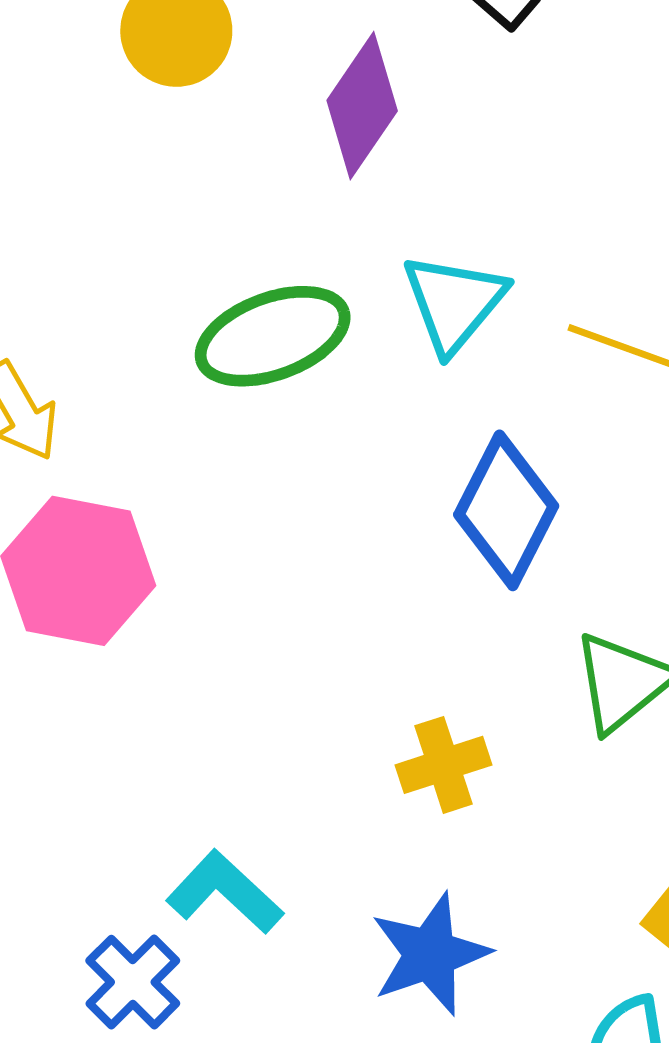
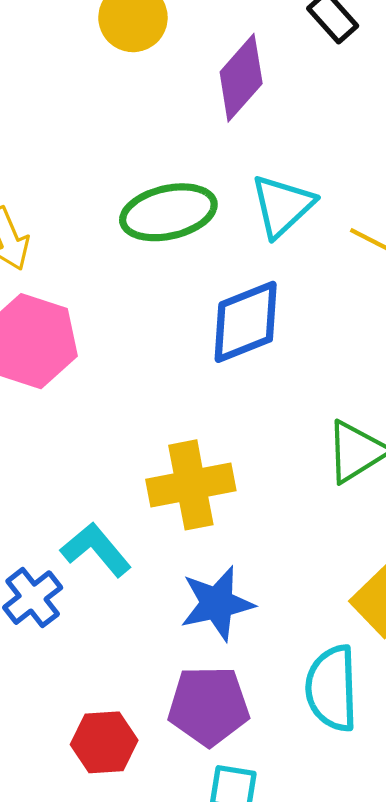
blue diamond: (506, 510) -> (246, 322), moved, turned 34
yellow cross: (444, 765) -> (191, 485), moved, size x1.5

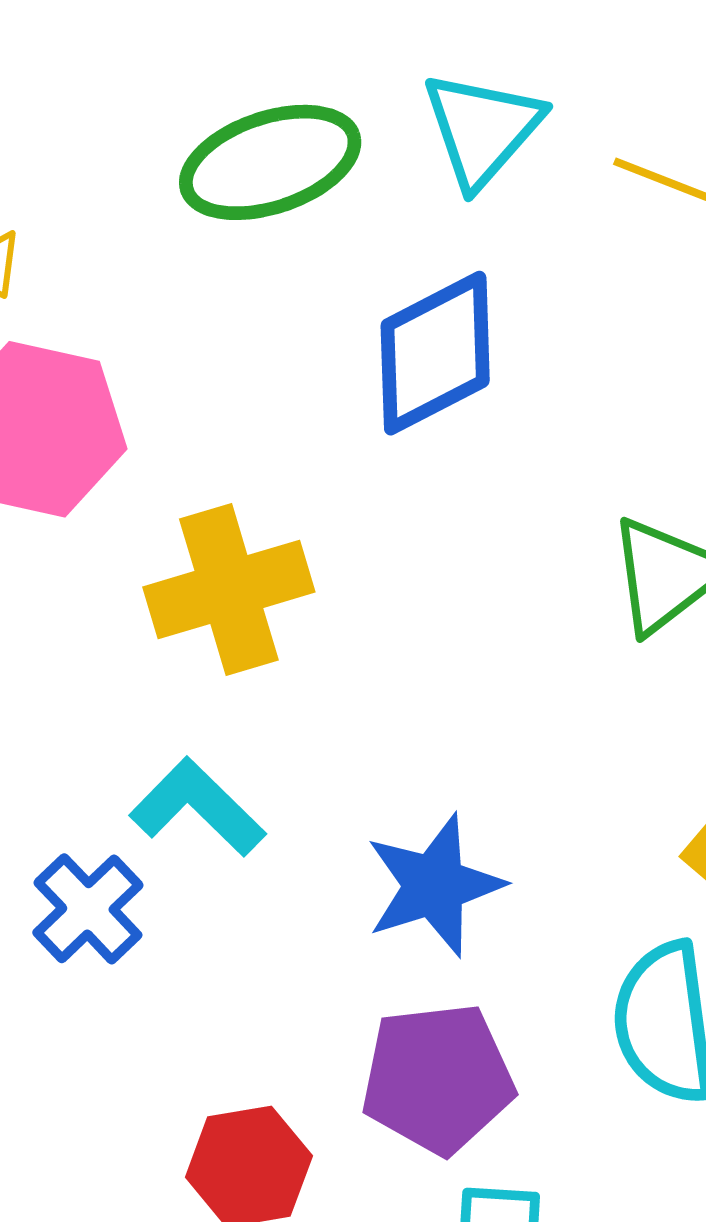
yellow cross: (191, 485) -> (229, 589), moved

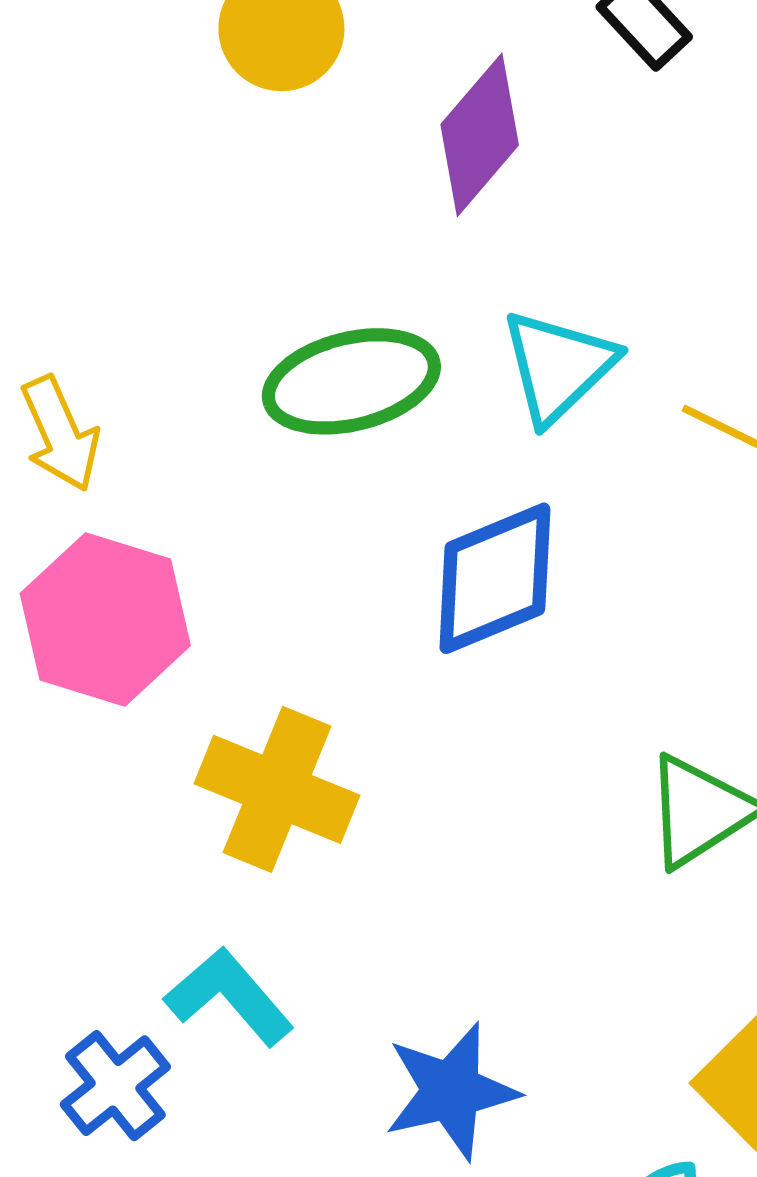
yellow cross: (229, 589) -> (277, 789), turned 34

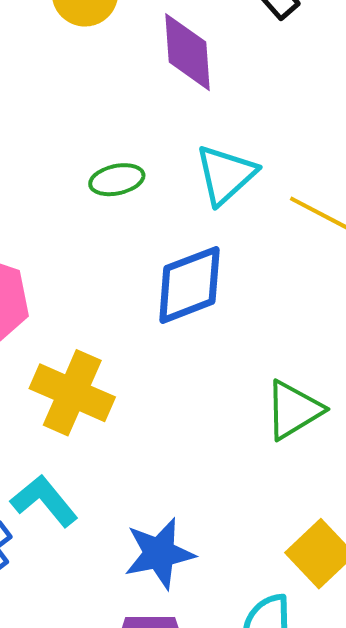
purple diamond: (480, 135) -> (188, 52), turned -46
green ellipse: (351, 381) -> (117, 180), size x0.6

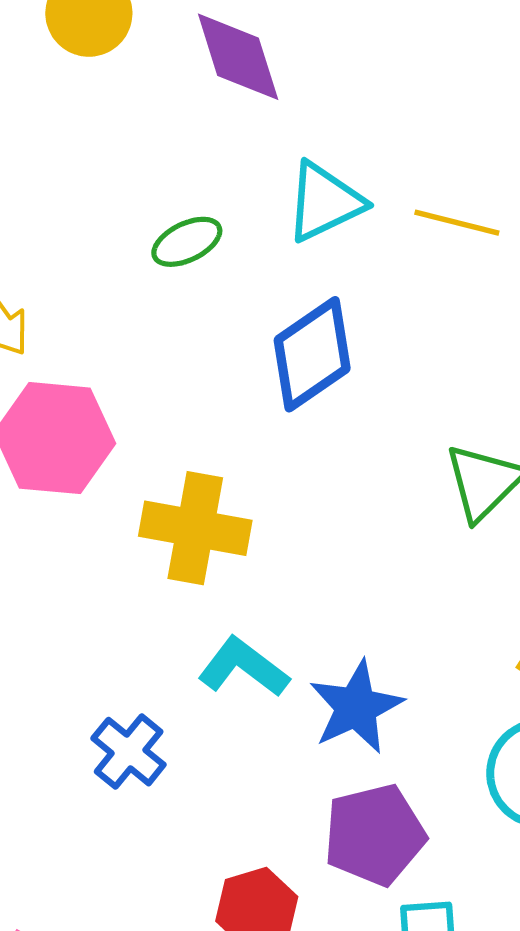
cyan triangle: (226, 175) -> (325, 202), turned 30
cyan L-shape: (44, 501) -> (243, 667), moved

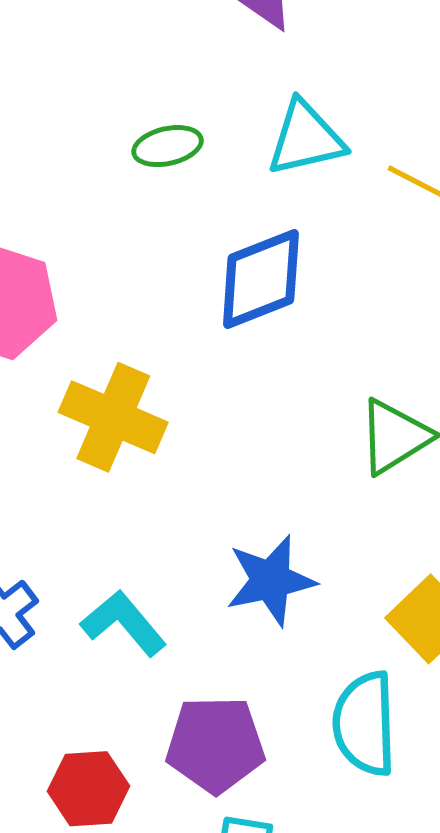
cyan L-shape: (243, 667) -> (124, 623), moved
blue star: (356, 707) -> (271, 580), moved

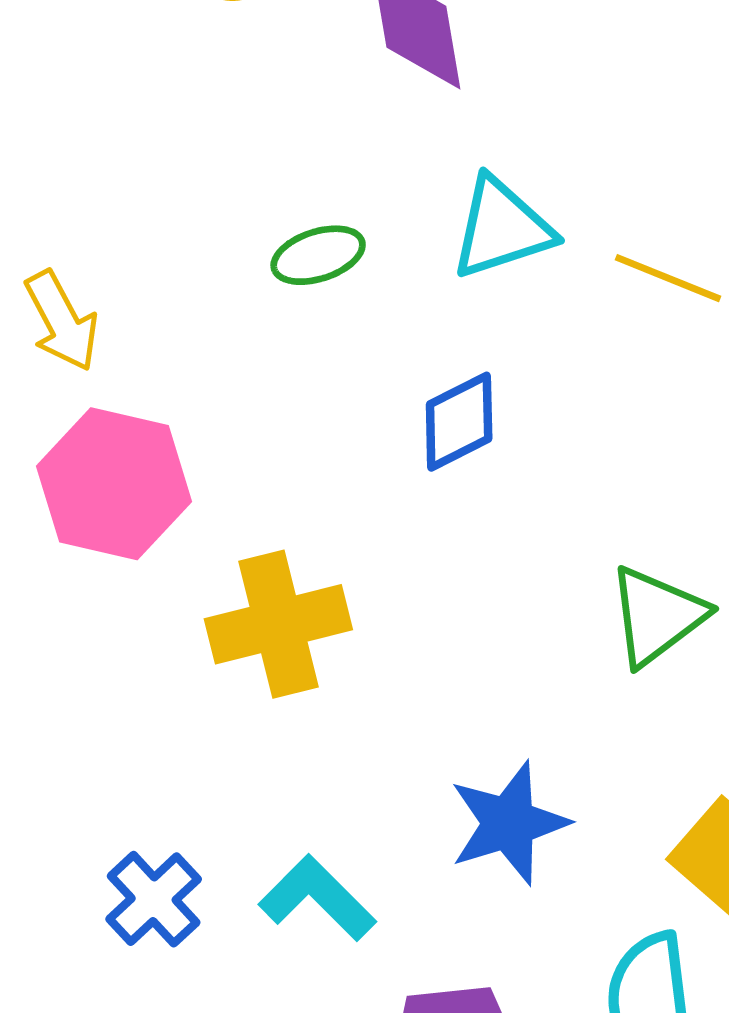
blue diamond: (261, 279) -> (459, 422), size x0.7
yellow cross: (113, 417) -> (278, 624), turned -32

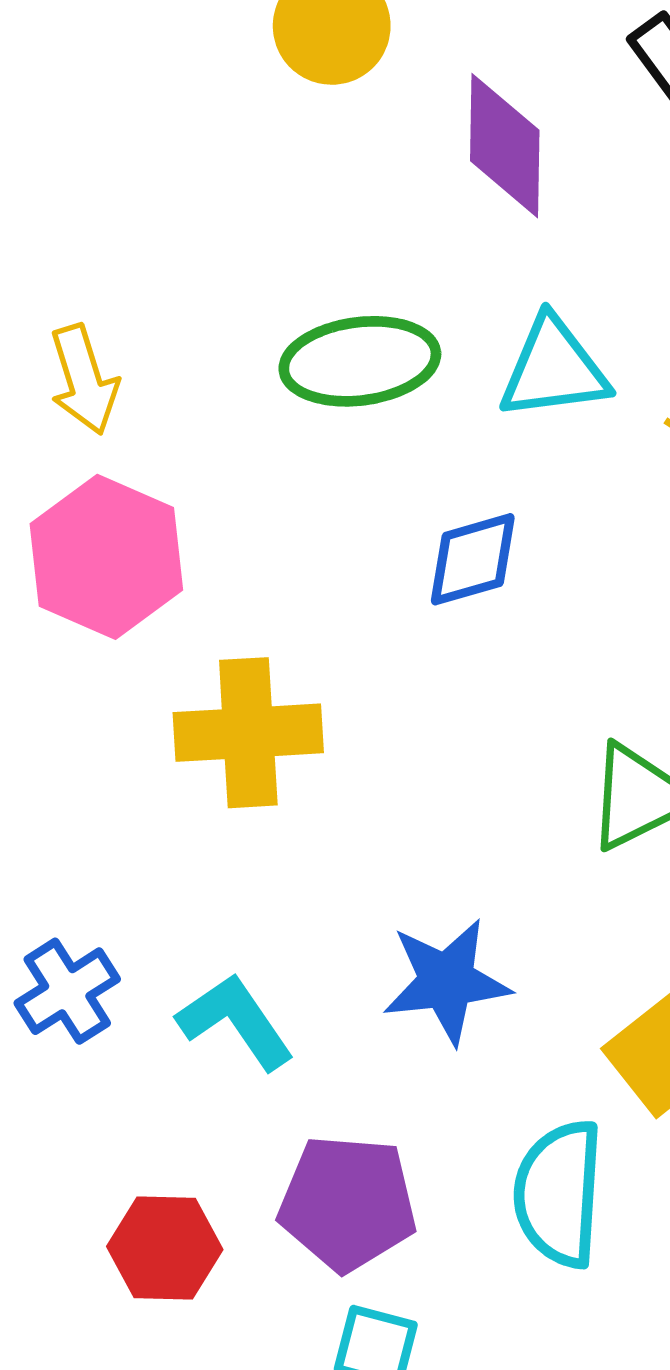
green ellipse: (318, 255) -> (360, 361), size x1.6

